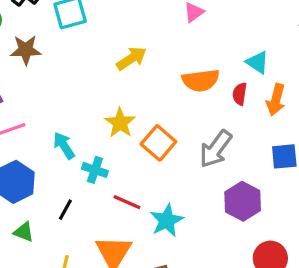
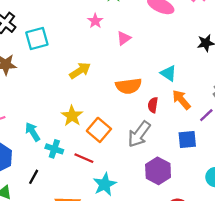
red semicircle: (240, 94) -> (153, 105), moved
orange arrow: (276, 100) -> (181, 100), turned 125
red line: (127, 202) -> (84, 158), moved

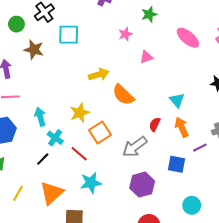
orange semicircle: (129, 86) -> (123, 95), moved, turned 35
black line: (34, 177) -> (43, 159), moved

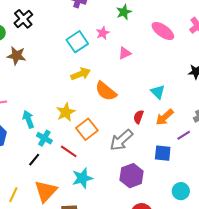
cyan square: (69, 35) -> (77, 42), moved, turned -30
orange arrow: (182, 127) -> (165, 117), turned -102

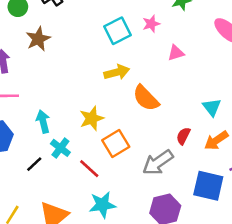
brown star: (16, 56) -> (38, 39), turned 30
blue square: (163, 153) -> (208, 186), size x1.4
black line: (34, 160) -> (34, 164), moved

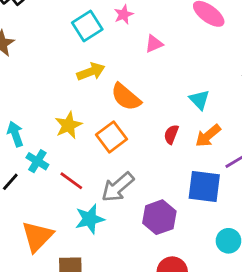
orange square: (116, 143) -> (111, 137), moved
gray arrow: (158, 163) -> (118, 187), moved

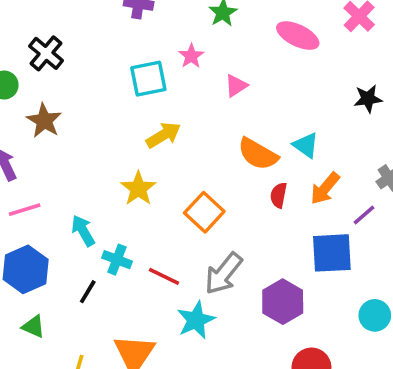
cyan square: (87, 26) -> (148, 79), turned 32
orange semicircle: (126, 97) -> (258, 154), moved
yellow star: (68, 125) -> (138, 188), moved

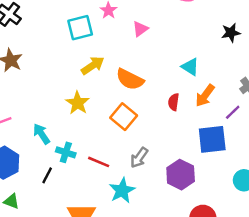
orange semicircle: (258, 154) -> (130, 79), moved
gray arrow: (224, 274) -> (139, 158), size x0.7

